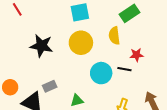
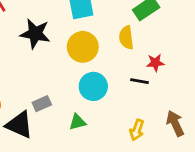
black star: (41, 46) -> (35, 34), moved
cyan circle: (101, 73) -> (93, 86), moved

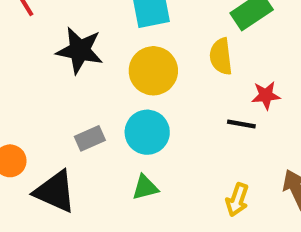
cyan circle: (93, 86) -> (147, 132), moved
gray rectangle: (42, 104) -> (90, 138), moved

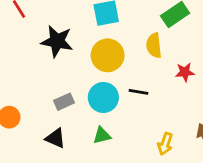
black line: (241, 124) -> (138, 92), moved
black triangle: (55, 192) -> (56, 138), moved, size x0.7

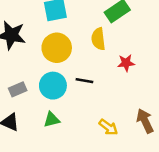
yellow arrow: (165, 144) -> (108, 127), turned -72

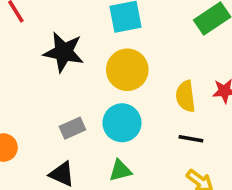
yellow semicircle: (98, 39) -> (186, 96), moved
black line: (84, 81) -> (191, 139), moved

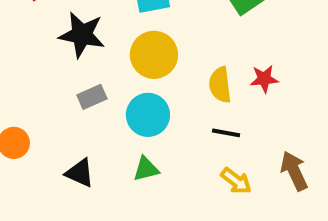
gray rectangle: (72, 128) -> (92, 97), moved

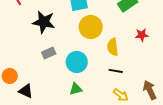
yellow circle: (154, 55) -> (91, 27), moved
red star: (264, 79) -> (142, 35), moved
black triangle: (80, 173) -> (26, 91), moved

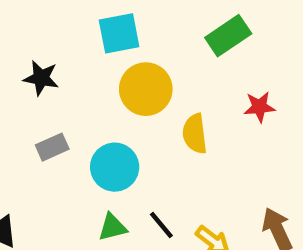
black star: (44, 22) -> (41, 78), size x0.7
black line: (116, 71) -> (161, 225), moved, turned 40

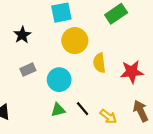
black star: (41, 78) -> (22, 35), turned 30
red star: (259, 107) -> (132, 72), moved, size x1.5

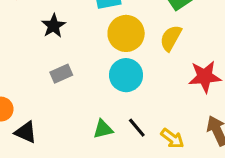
yellow semicircle: (99, 63) -> (171, 38), moved, turned 36
cyan circle: (59, 80) -> (126, 75), moved

